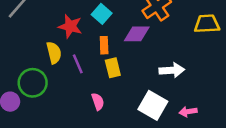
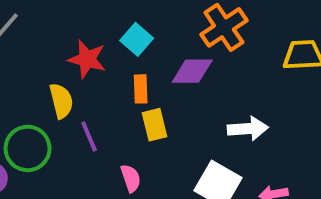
purple line: (78, 64) -> (89, 137), moved

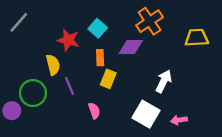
yellow rectangle: (155, 125) -> (108, 79), turned 36
white arrow: (248, 129) -> (164, 81), turned -60

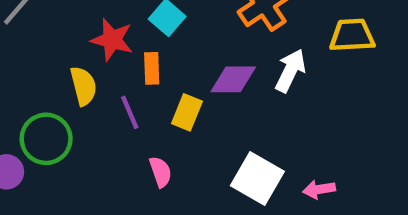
purple diamond: (131, 47) -> (233, 79), moved
orange rectangle: (100, 58) -> (152, 68), moved
white arrow: (164, 81) -> (290, 71), moved
purple line: (69, 86) -> (130, 112), moved

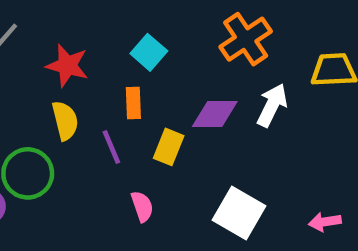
red star: (112, 40) -> (67, 66), moved
pink arrow: (319, 189) -> (325, 222), moved

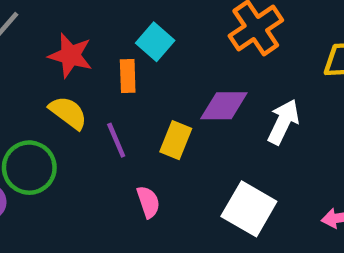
orange rectangle: (133, 103) -> (128, 76), moved
white arrow: (272, 105) -> (283, 122), moved
yellow semicircle: (65, 121) -> (68, 113), turned -39

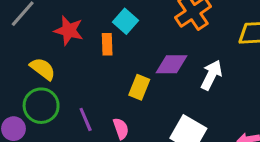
yellow semicircle: (68, 113) -> (43, 69), moved
purple line: (116, 140) -> (86, 119), moved

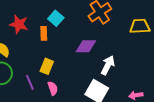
white arrow: (211, 75) -> (108, 65), moved
yellow rectangle: (139, 87) -> (47, 66), moved

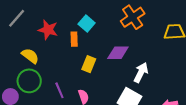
yellow rectangle: (47, 66) -> (89, 64), moved

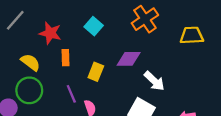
orange rectangle: (74, 39) -> (65, 58), moved
white arrow: (141, 73) -> (154, 81), turned 108
purple line: (59, 90) -> (71, 94), moved

